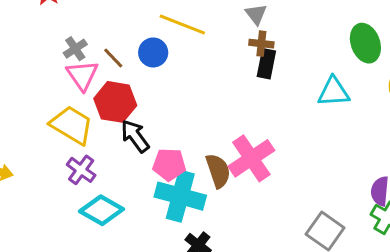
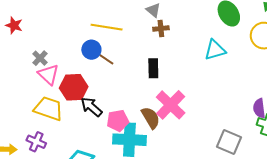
brown line: (113, 58) -> (106, 59), moved
black rectangle: (266, 64) -> (153, 68), moved
purple cross: (81, 170) -> (36, 142), moved

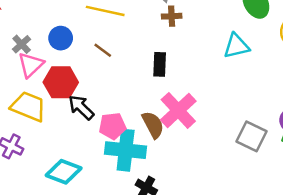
blue circle: (91, 50) -> (61, 38), moved
pink triangle: (48, 74) -> (31, 65), turned 30
gray square: (229, 142) -> (251, 136), moved

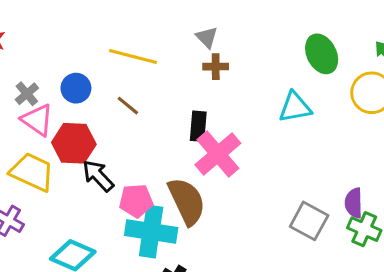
pink triangle: (31, 65) -> (37, 120), turned -44
pink cross: (178, 110) -> (218, 154), moved
brown semicircle: (153, 125) -> (187, 201), size x1.4

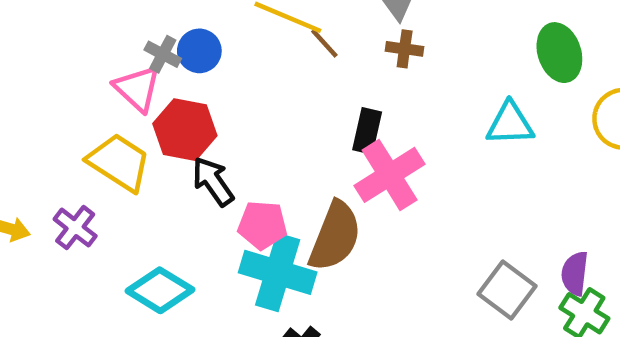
gray cross: (27, 94) -> (163, 54), moved, turned -30
brown line: (128, 106) -> (324, 43), moved
brown semicircle: (187, 201) -> (335, 236), turned 39

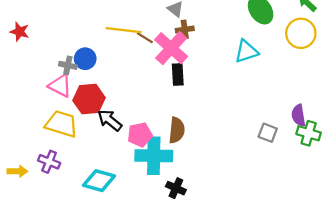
pink cross: (390, 175) -> (171, 48), moved
brown semicircle: (335, 236) -> (177, 130), size x0.7
gray square: (507, 290) -> (268, 133), size x0.7

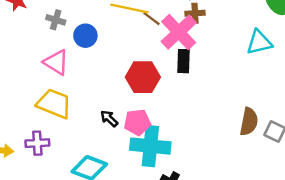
gray cross: (68, 65) -> (56, 20), moved
red hexagon: (89, 99) -> (143, 77), moved
black arrow: (110, 120) -> (109, 118), moved, size x0.7
brown semicircle: (177, 130) -> (249, 122), moved
purple cross: (49, 162) -> (37, 143), turned -30

